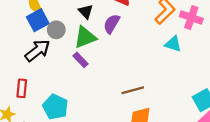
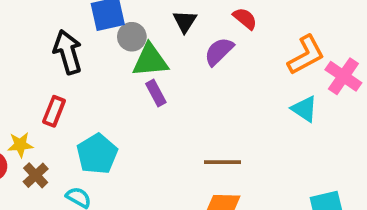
green triangle: (85, 37) -> (150, 60), moved
black arrow: (38, 51) -> (68, 52), moved, turned -84

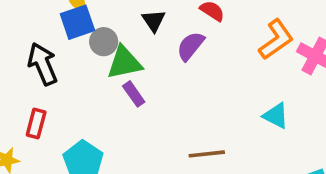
cyan triangle: (304, 109) -> (276, 116), moved

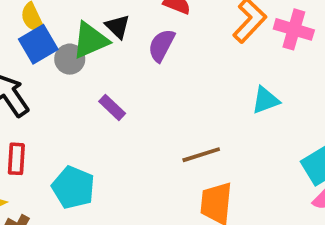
green triangle: (124, 63) -> (90, 40), moved
cyan triangle: (276, 116) -> (265, 100), turned -36

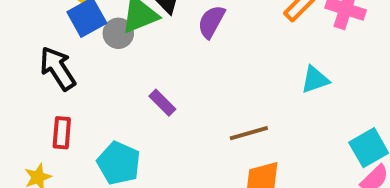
purple rectangle: (112, 107) -> (162, 103), moved

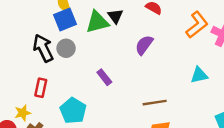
purple semicircle: (211, 22) -> (144, 45), moved
gray circle: (118, 33) -> (66, 48), moved

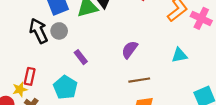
purple semicircle: (144, 45) -> (130, 50), moved
purple rectangle: (104, 77) -> (81, 57), moved
red rectangle: (41, 88) -> (30, 76), moved

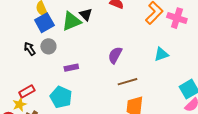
black arrow: (38, 31) -> (30, 49), size x0.6
purple rectangle: (81, 57) -> (71, 68), turned -56
red rectangle: (30, 76) -> (27, 91), turned 56

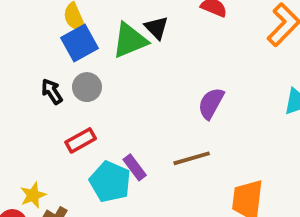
purple rectangle: (71, 68) -> (135, 167), moved, turned 64
brown line: (128, 82) -> (192, 158), moved
red rectangle: (27, 91) -> (81, 140), moved

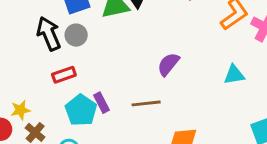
black arrow: (52, 92) -> (49, 34), size x1.6

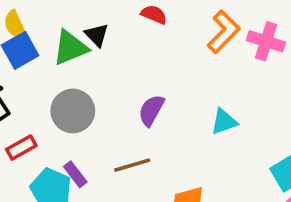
gray circle: (76, 35) -> (73, 111), moved, size x1.5
cyan triangle: (234, 75) -> (224, 122), moved

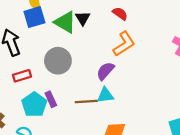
orange L-shape: (224, 32) -> (124, 44), moved
green triangle: (70, 48) -> (65, 22), turned 40
cyan triangle: (224, 122) -> (105, 95), moved

